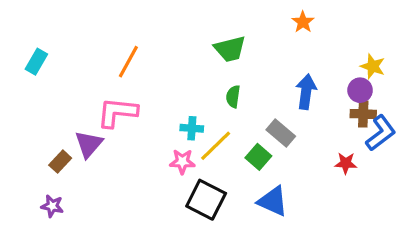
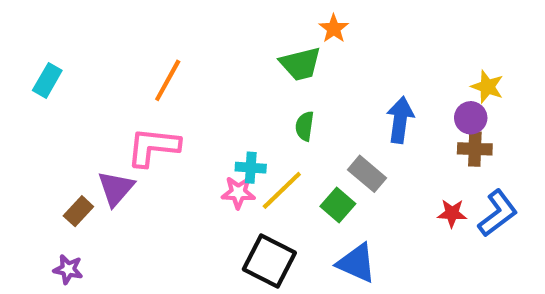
orange star: (303, 22) -> (334, 29), moved
blue L-shape: (381, 133) -> (498, 213), moved
pink star: (182, 162) -> (238, 193), moved

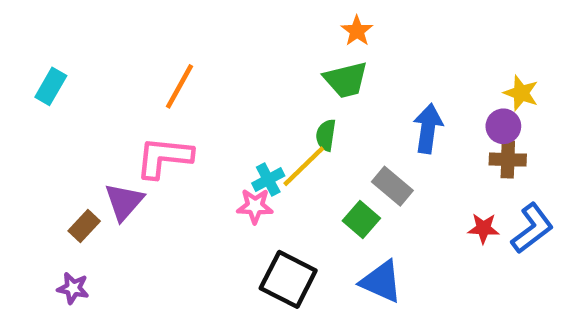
green trapezoid: (301, 64) -> (346, 80), moved
cyan cross: (251, 168) -> (268, 180), turned -32
yellow line: (282, 190) -> (304, 166), moved

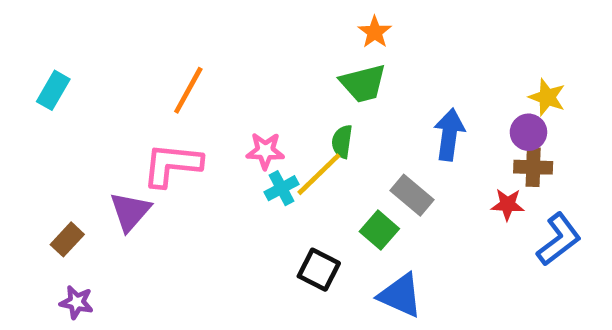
pink star: (255, 206) -> (265, 151), moved
brown rectangle: (84, 226) -> (67, 239), moved
red star: (483, 228) -> (508, 204), moved
black square: (288, 279) -> (319, 270), moved, size x0.7

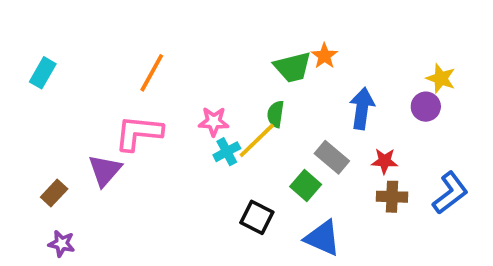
orange star: (375, 32) -> (324, 56), moved
brown cross: (533, 167) -> (392, 197), moved
red star: (508, 204) -> (384, 161), moved

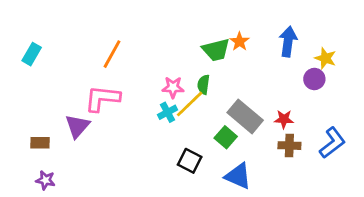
blue arrow: (362, 108) -> (288, 42), moved
pink star: (214, 122) -> (173, 87), moved
gray rectangle: (332, 157) -> (245, 116), size x1.4
brown rectangle: (54, 193) -> (40, 143), turned 48

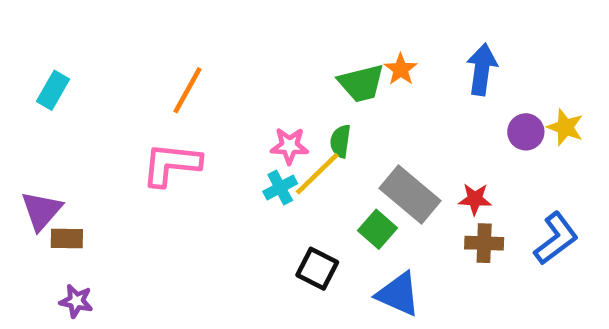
yellow star: (325, 58) -> (565, 127), moved
purple triangle: (77, 126) -> (41, 211), moved

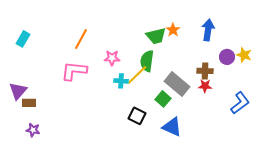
green semicircle: (340, 141) -> (147, 61), size x1.5
pink star: (289, 146) -> (112, 58), moved
cyan cross: (280, 188) -> (121, 81), turned 32
brown cross: (484, 243) -> (205, 71), moved

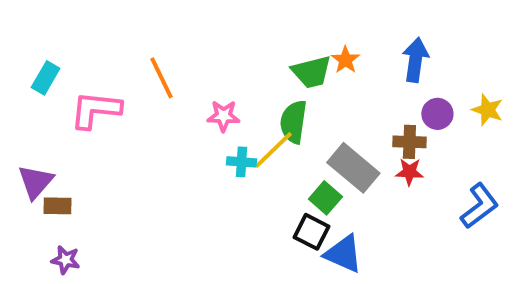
orange line: (81, 39) -> (162, 78), turned -55
purple circle: (227, 57) -> (437, 114), moved
pink L-shape: (74, 71) -> (96, 110), moved
black square: (137, 116) -> (311, 232), moved

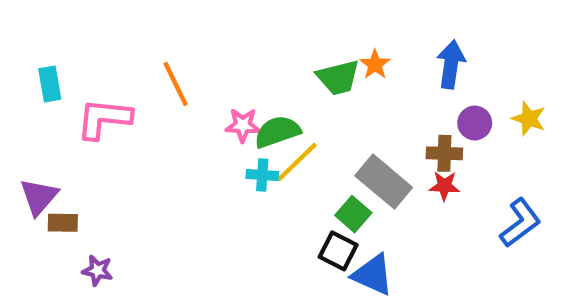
cyan rectangle: (46, 78) -> (50, 84), turned -40
green semicircle: (293, 122) -> (277, 132), moved, turned 63
purple star: (66, 260) -> (97, 270), moved

